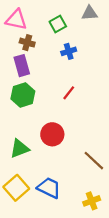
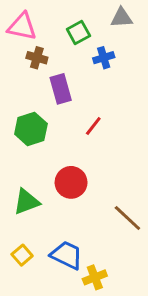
blue cross: (69, 51) -> (104, 58), moved
purple rectangle: (22, 66) -> (61, 89), moved
yellow square: (16, 188) -> (22, 255), size x0.6
yellow cross: (92, 201) -> (95, 277), moved

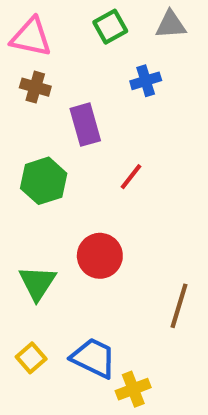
green square: (78, 32) -> (110, 27), moved
brown cross: (37, 58) -> (35, 87), moved
green triangle: (27, 202) -> (37, 283), turned -36
brown line: (127, 218) -> (179, 306), turned 64

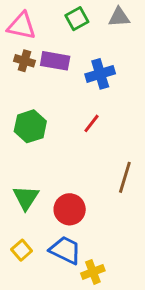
blue cross: (146, 81) -> (100, 74), moved, size x1.4
purple rectangle: (85, 125) -> (55, 61), moved, turned -64
red circle: (100, 256) -> (70, 209), moved
brown line: (179, 306) -> (125, 177), moved

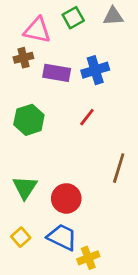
pink triangle: (22, 26) -> (37, 30), moved
brown cross: (24, 61) -> (23, 58), turned -30
purple rectangle: (55, 61) -> (57, 73), moved

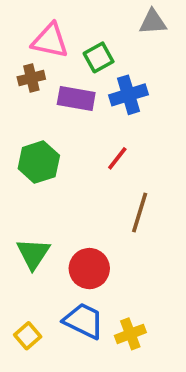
green square: (73, 18) -> (99, 57), moved
brown line: (119, 168) -> (140, 212), moved
yellow square: (21, 237) -> (28, 336), moved
yellow cross: (88, 258) -> (130, 334), moved

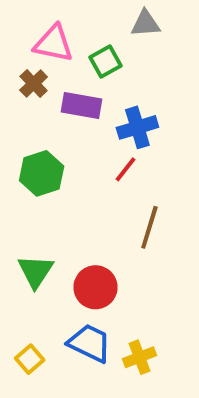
gray triangle: (153, 22) -> (145, 24), moved
brown cross: (31, 78) -> (34, 83), turned -30
blue cross: (128, 95) -> (137, 127), moved

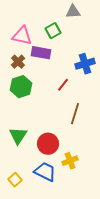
pink triangle: (54, 44) -> (22, 36), moved
brown cross: (34, 83) -> (18, 62), moved
blue cross: (137, 127) -> (85, 64), moved
yellow cross: (139, 357) -> (70, 161), moved

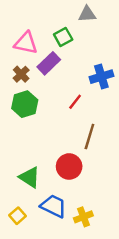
purple rectangle: (41, 53) -> (49, 63), turned -54
green triangle: (18, 136) -> (30, 177), moved, turned -30
red circle: (48, 144) -> (69, 166), moved
yellow cross: (70, 161) -> (83, 217), moved

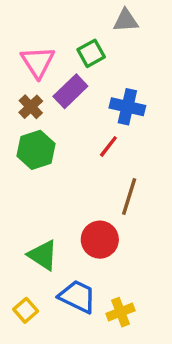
pink triangle: (26, 43) -> (38, 62), turned 45
blue cross: (101, 77) -> (127, 107), moved, turned 30

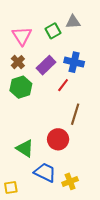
gray triangle: (126, 20) -> (73, 22), moved
purple rectangle: (70, 91) -> (46, 65), moved
yellow square: (26, 310) -> (11, 187), moved, turned 32

